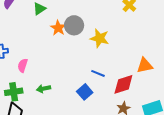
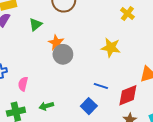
gray circle: (74, 25) -> (63, 54), moved
yellow star: (100, 38) -> (111, 48), moved

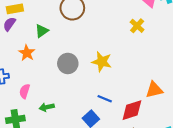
orange star: (56, 43) -> (27, 53), moved
yellow star: (111, 48) -> (102, 62), moved
green arrow: (46, 106) -> (47, 107), moved

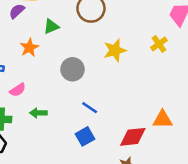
yellow star: (102, 62) -> (115, 50), moved, turned 30
pink semicircle: (25, 91) -> (18, 90), turned -152
blue line: (105, 99) -> (90, 108), moved

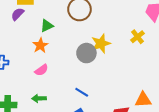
orange star: (29, 48) -> (40, 45), moved
gray circle: (73, 69) -> (86, 53), moved
pink semicircle: (18, 90) -> (41, 70), moved

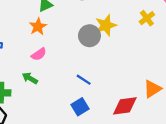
green arrow: (39, 98) -> (30, 78), moved, turned 32
orange triangle: (143, 100) -> (152, 89), turned -30

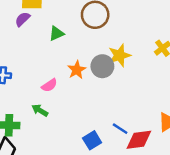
orange star: (38, 27) -> (77, 70), moved
blue line: (84, 80) -> (120, 129), moved

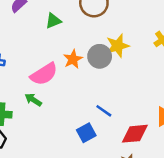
pink semicircle: (49, 85) -> (44, 74), size x1.6
blue line: (120, 129) -> (104, 111), moved

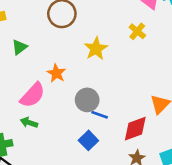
green triangle: (53, 21) -> (19, 47), moved
gray circle: (100, 56) -> (87, 100), moved

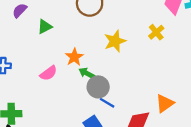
pink semicircle: (33, 95) -> (49, 73), size x0.7
green arrow: (29, 123) -> (87, 73), moved

